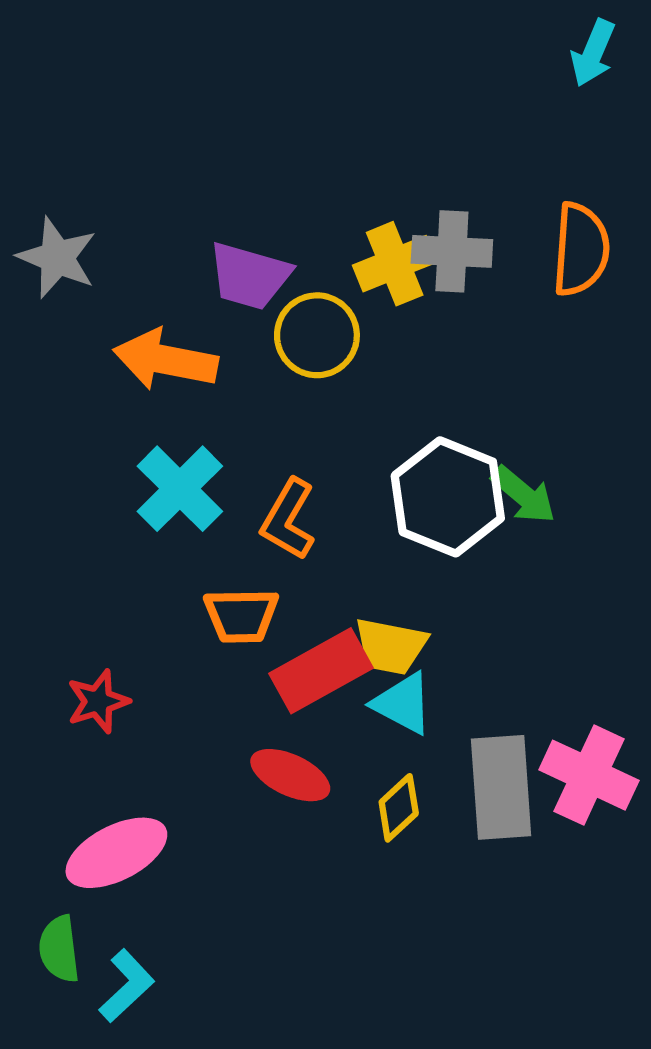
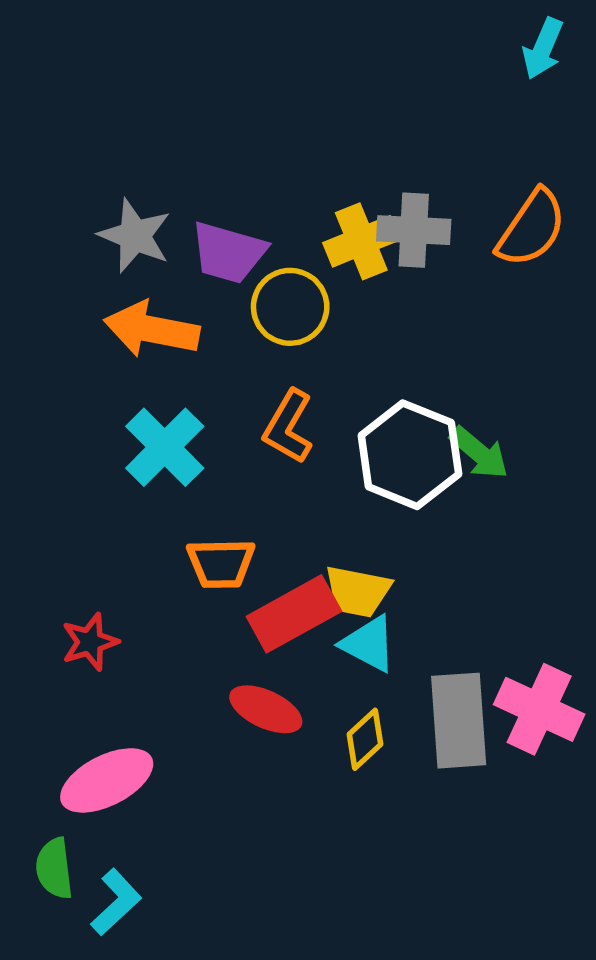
orange semicircle: (581, 249) -> (532, 228), turned 30
gray star: (57, 258) -> (135, 236), moved
orange L-shape: (288, 519) -> (288, 427), moved

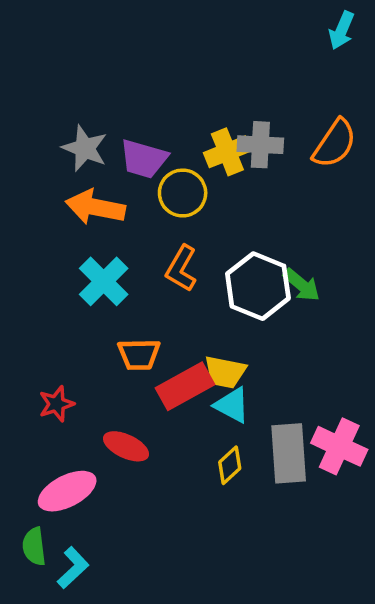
red ellipse: (266, 709) -> (126, 446), moved

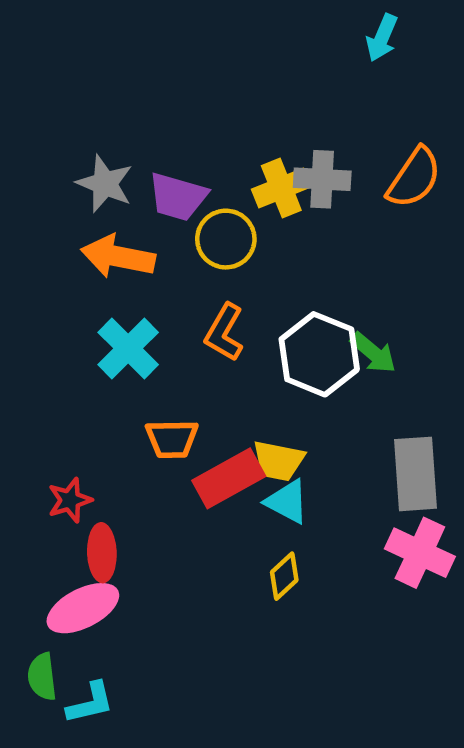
cyan arrow: (342, 30) -> (382, 38), moved
red ellipse: (126, 446) -> (102, 553), moved, turned 63
gray rectangle: (289, 453) -> (416, 474), moved
cyan L-shape: (73, 568) -> (90, 703), turned 30

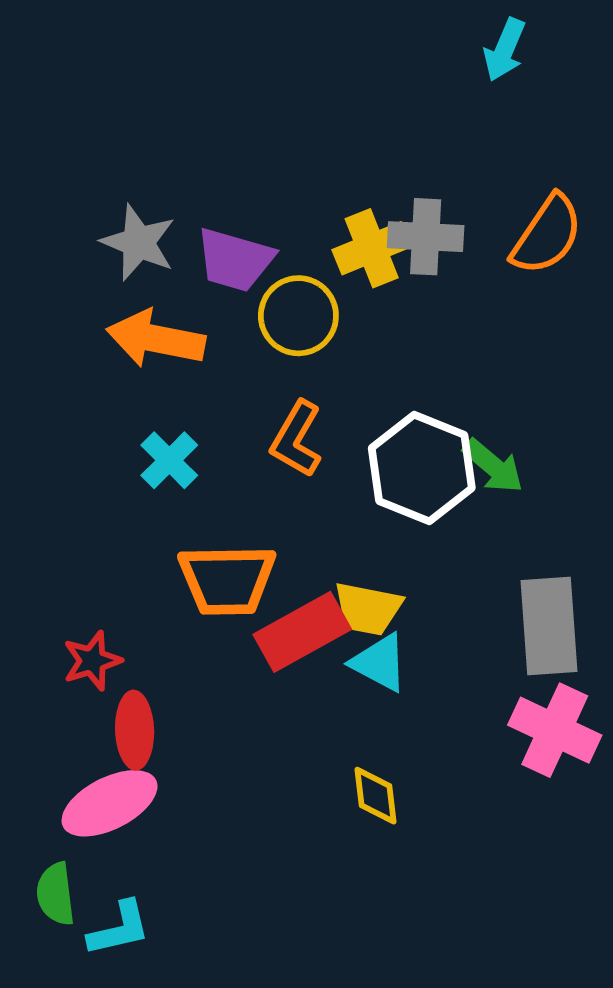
cyan cross: (128, 348) -> (169, 460), size x0.7
orange trapezoid: (172, 439) -> (227, 580), size x1.4
yellow diamond: (284, 576) -> (376, 796), moved, turned -54

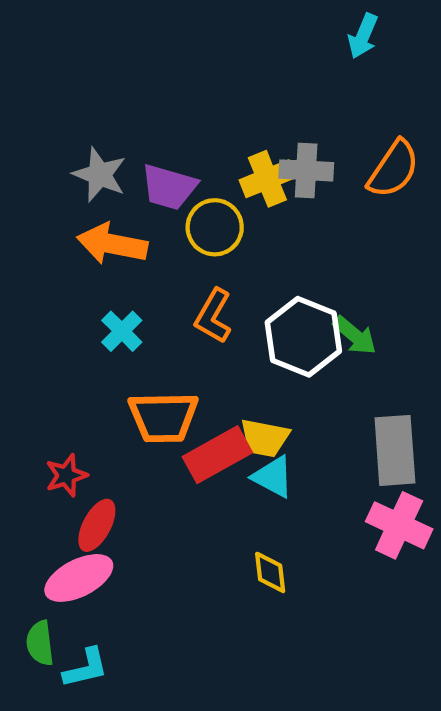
red ellipse: (135, 730) -> (97, 525), turned 30

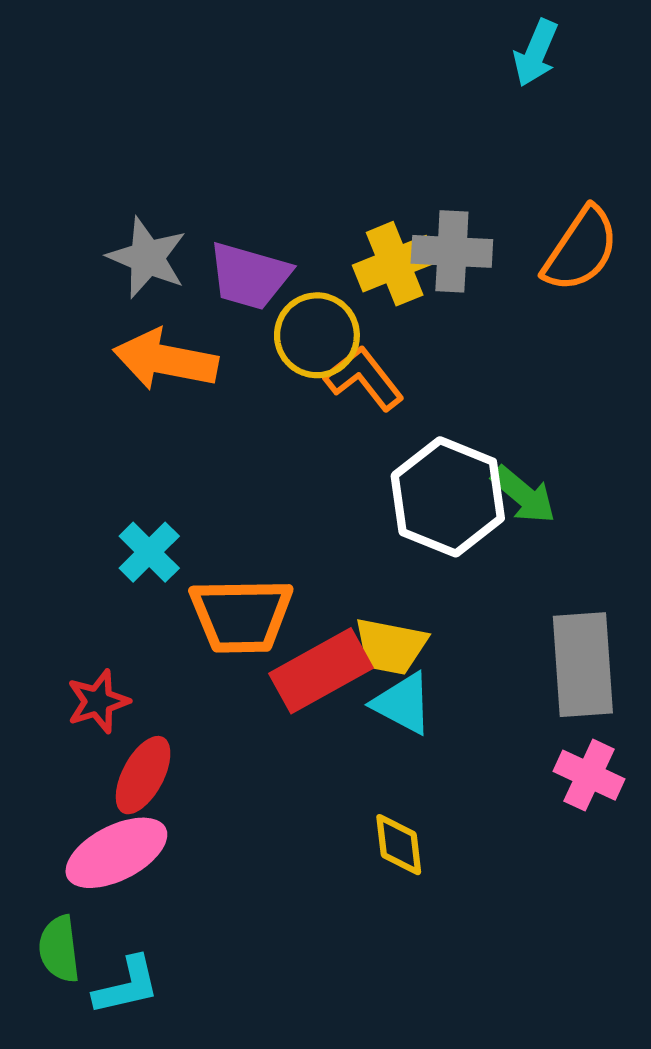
orange L-shape: (213, 316) -> (364, 378), moved, turned 112
cyan cross: (122, 331) -> (149, 552), moved
pink cross: (399, 525) -> (589, 775), size x0.7

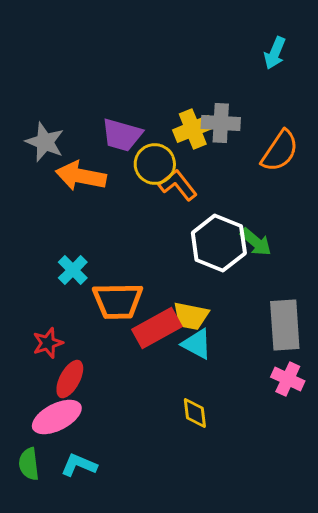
cyan arrow: (536, 53) -> (275, 53), moved
orange semicircle: (581, 249) -> (280, 151), moved
gray star: (147, 258) -> (45, 142), moved
cyan L-shape: (127, 986) -> (79, 465), moved, turned -144

